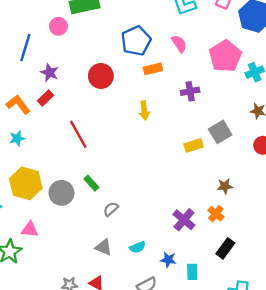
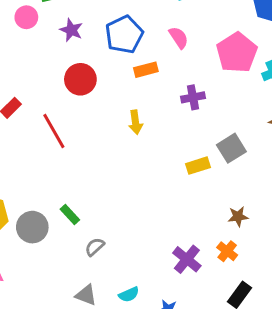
purple star: (50, 73) -> (71, 30), moved
red line: (78, 134) -> (54, 131), moved

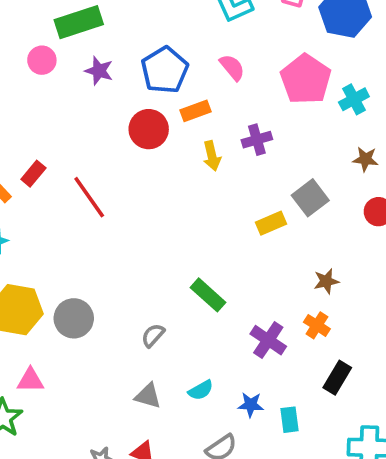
red circle: (80, 79) -> (149, 129), moved
yellow arrow: (136, 122) -> (212, 156), moved
green rectangle: (70, 214) -> (208, 295), moved, size x1.4

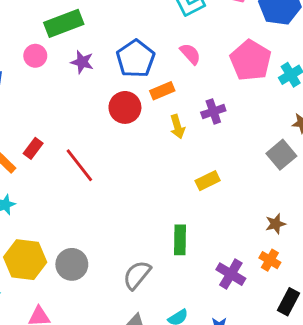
gray square: (310, 198) -> (281, 155), moved
yellow rectangle: (271, 223) -> (208, 181), moved
green rectangle: (208, 295) -> (180, 240), turned 52
gray semicircle: (153, 335) -> (137, 275), size x1.5

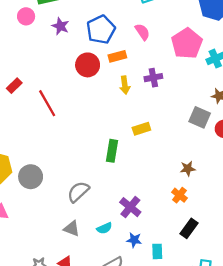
gray square: (281, 155) -> (200, 117), turned -35
green rectangle: (180, 240) -> (112, 151), moved
purple cross: (231, 274) -> (130, 207), moved

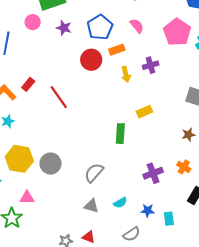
brown star: (188, 169) -> (188, 135), moved
purple cross: (130, 207) -> (153, 173), moved, turned 36

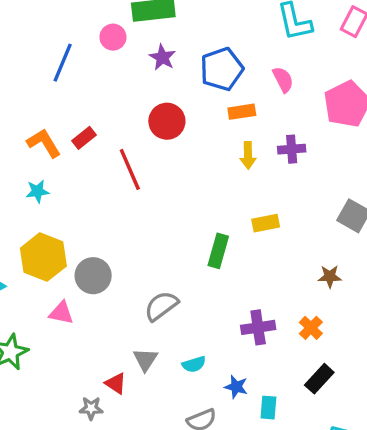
red circle: (91, 60) -> (167, 121), moved
pink triangle: (27, 198) -> (61, 313), moved
gray triangle: (91, 206) -> (145, 359), turned 35
red triangle: (89, 237) -> (116, 383), moved

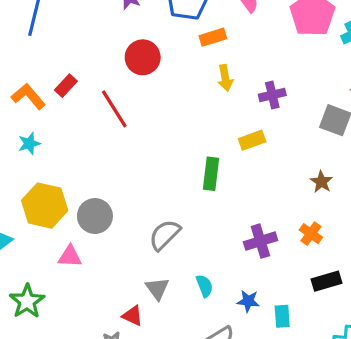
purple cross: (292, 149) -> (272, 95), moved
brown star: (330, 277) -> (321, 182), turned -30
cyan semicircle: (194, 364) -> (205, 286), turned -85
black rectangle: (319, 379) -> (327, 281), turned 40

